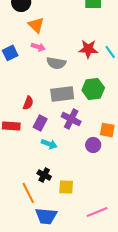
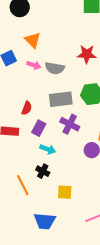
orange triangle: (36, 25) -> (33, 40), moved
pink arrow: (38, 47) -> (34, 65), moved
black cross: (44, 175) -> (43, 171), moved
orange line: (28, 193) -> (23, 185), moved

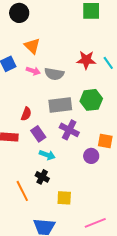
purple rectangle: (39, 128) -> (38, 134), turned -63

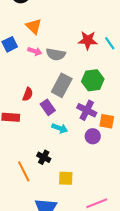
gray rectangle: (60, 105) -> (62, 85), turned -55
purple cross: (69, 130) -> (87, 110), moved
purple rectangle: (38, 134) -> (48, 107), moved
cyan arrow: (47, 155) -> (60, 128), moved

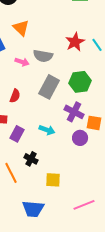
red star: (88, 40) -> (75, 42), turned -30
pink arrow: (35, 51) -> (22, 62), moved
purple rectangle: (48, 107) -> (17, 134), moved, turned 63

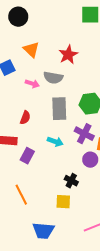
red star: (75, 42) -> (68, 55), moved
gray rectangle: (49, 87) -> (59, 109), turned -30
cyan arrow: (47, 130) -> (55, 142), moved
black cross: (31, 159) -> (71, 181), moved

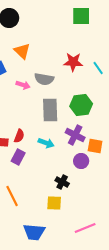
red star: (68, 55) -> (73, 62), moved, turned 30
red semicircle: (25, 118) -> (19, 136), moved

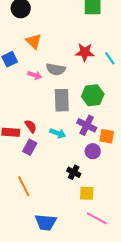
red semicircle: (19, 136) -> (31, 126), turned -56
yellow square: (54, 203) -> (87, 193), moved
pink line: (85, 228) -> (97, 218), turned 50

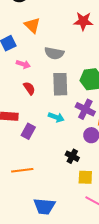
red star: (85, 52) -> (83, 21), moved
pink arrow: (35, 75) -> (23, 64), moved
red semicircle: (31, 126) -> (29, 88), moved
orange line: (24, 186) -> (22, 170), turned -70

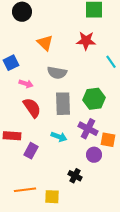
orange triangle: (32, 25) -> (45, 43), moved
red semicircle: (29, 88) -> (32, 108), size x1.5
yellow square: (85, 177) -> (52, 197), moved

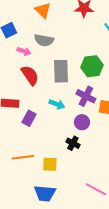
gray semicircle: (57, 73) -> (44, 40), moved
purple circle: (94, 155) -> (82, 122), moved

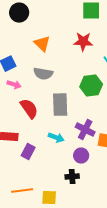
pink arrow: (24, 51) -> (14, 85), moved
green hexagon: (92, 66) -> (91, 86), moved
black cross: (73, 143) -> (72, 177), turned -32

